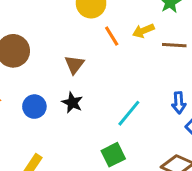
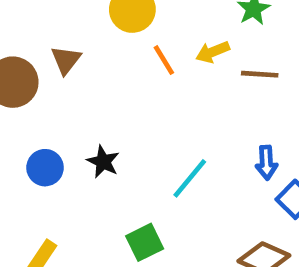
brown triangle: (74, 64) -> (66, 60), moved
green square: (113, 155) -> (145, 242), moved

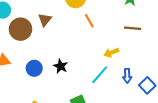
yellow arrow: (213, 52) -> (111, 53), moved
blue arrow: (266, 163) -> (127, 76), moved

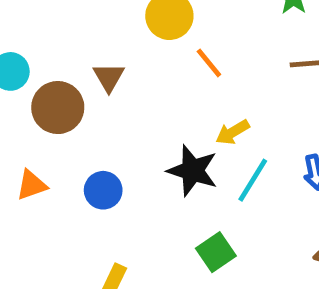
yellow arrow: (111, 53) -> (233, 132), moved
black star: (61, 66) -> (193, 171), moved, size x1.5

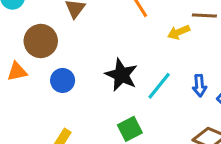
brown circle: (58, 108) -> (41, 41), moved
yellow arrow: (233, 132) -> (179, 32), moved

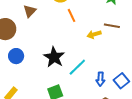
blue arrow: (200, 86) -> (100, 79), moved

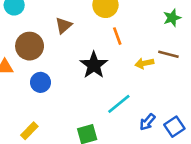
black star: (54, 57) -> (94, 65), moved
blue arrow: (100, 79) -> (147, 122), turned 32

